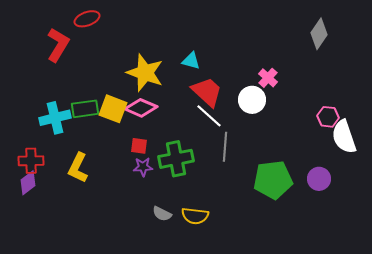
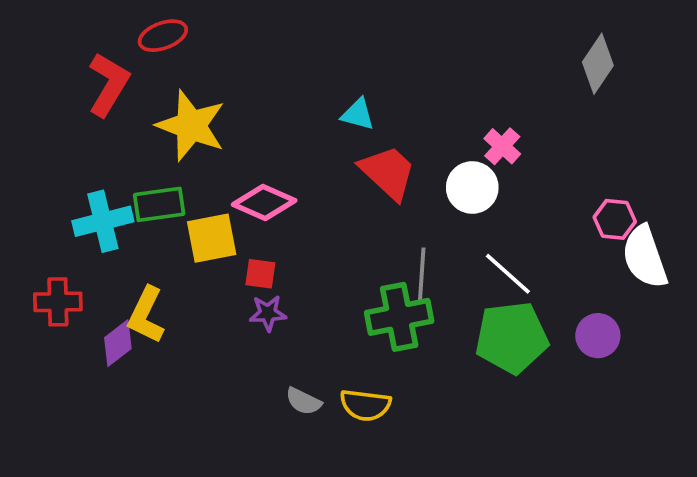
yellow star: (145, 73) -> (191, 126), moved
yellow square: (113, 109) -> (212, 238), moved, turned -32
white line: (209, 116) -> (508, 274), moved
green cross: (176, 159) -> (399, 317), moved
purple diamond: (28, 183) -> (118, 343), moved

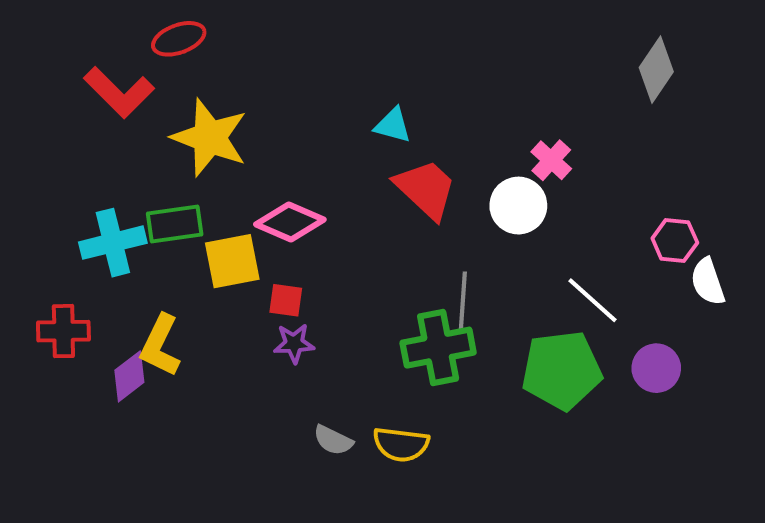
red L-shape: (108, 84) -> (119, 92), turned 104
white semicircle: (645, 257) -> (708, 282), size x0.7
white line: (508, 274) -> (592, 300), moved

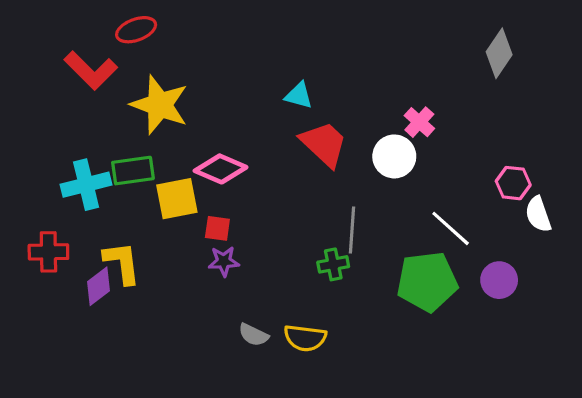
yellow L-shape: (160, 345) -> (122, 263), turned 147
green cross: (438, 348) -> (333, 264), size x0.6

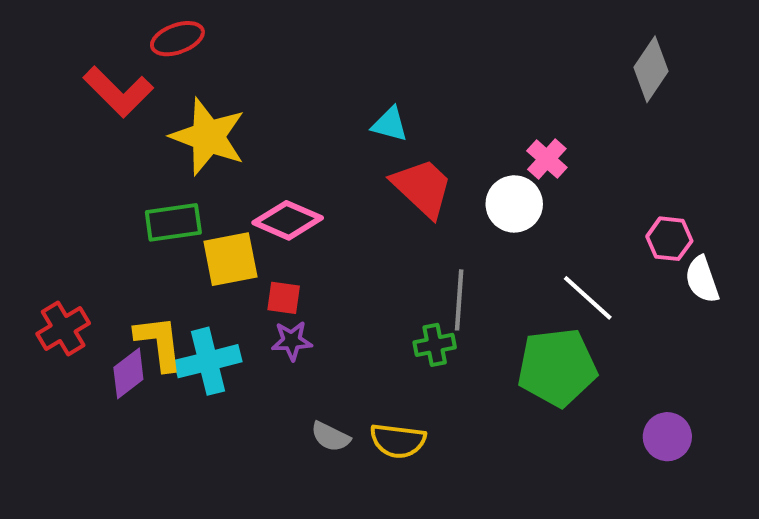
cyan cross: (86, 185) -> (208, 361), moved
red cross: (48, 252) -> (63, 328), turned -30
purple circle: (499, 280) -> (667, 437), moved

